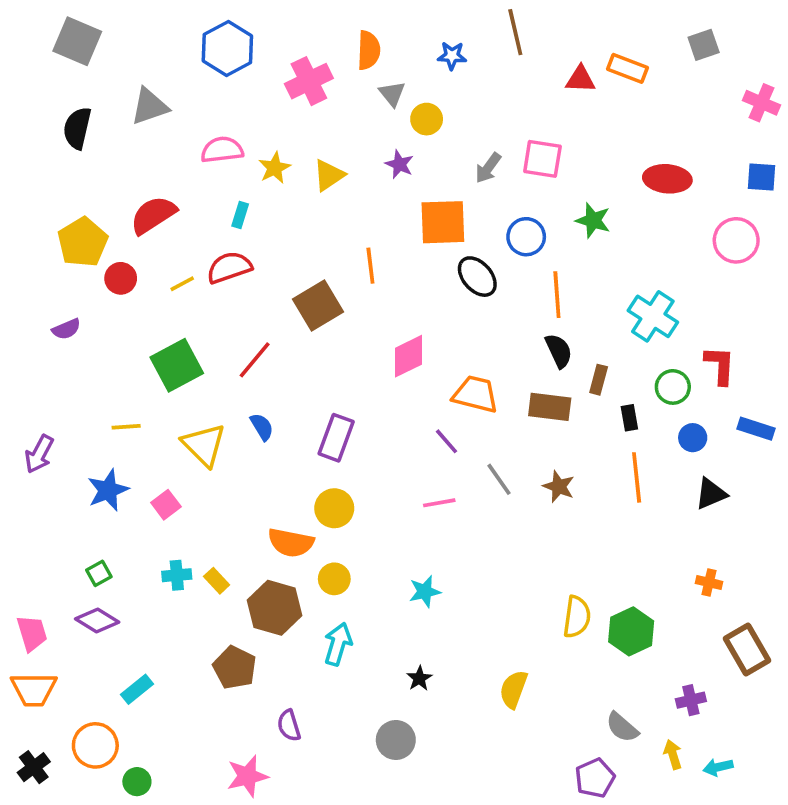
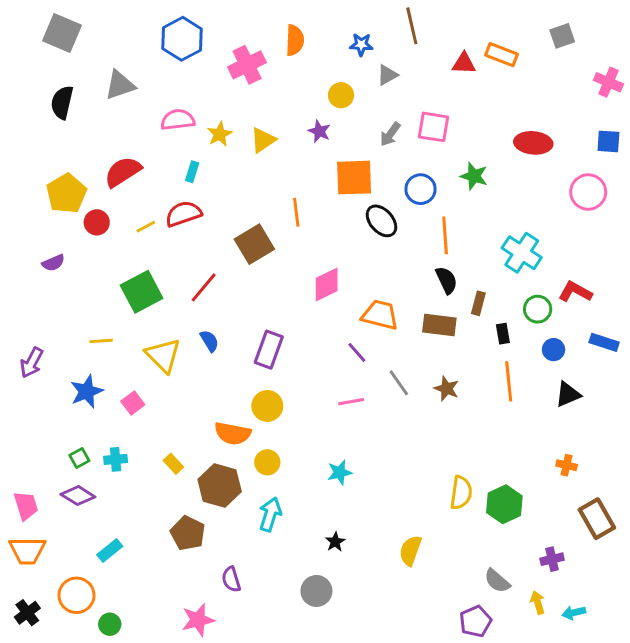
gray triangle: (392, 94) -> (387, 75), moved, turned 40
red L-shape: (720, 365) -> (575, 292), turned -64
cyan cross: (177, 575) -> (116, 459), moved

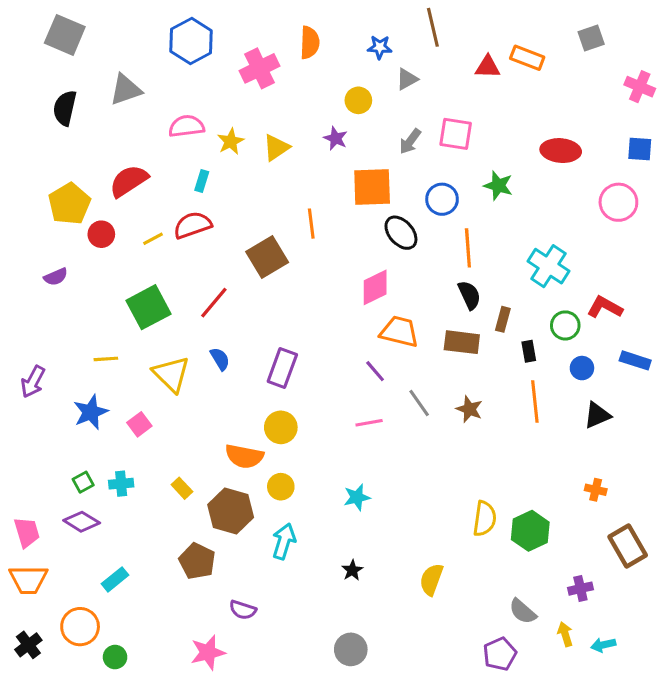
pink diamond: (327, 285) -> (375, 287), moved
purple semicircle: (231, 579) -> (243, 610), turned -55
gray circle: (316, 591) -> (351, 649), moved

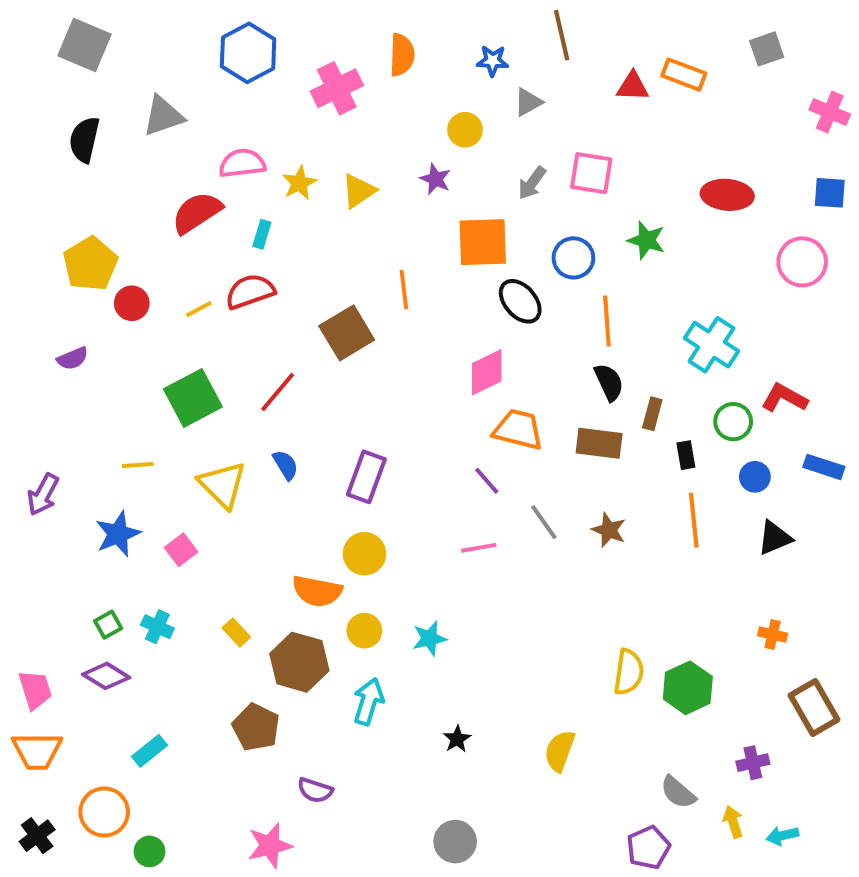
red semicircle: (129, 181) -> (197, 213), moved
cyan cross: (121, 484) -> (157, 627), turned 30
cyan star: (357, 497) -> (430, 638), moved

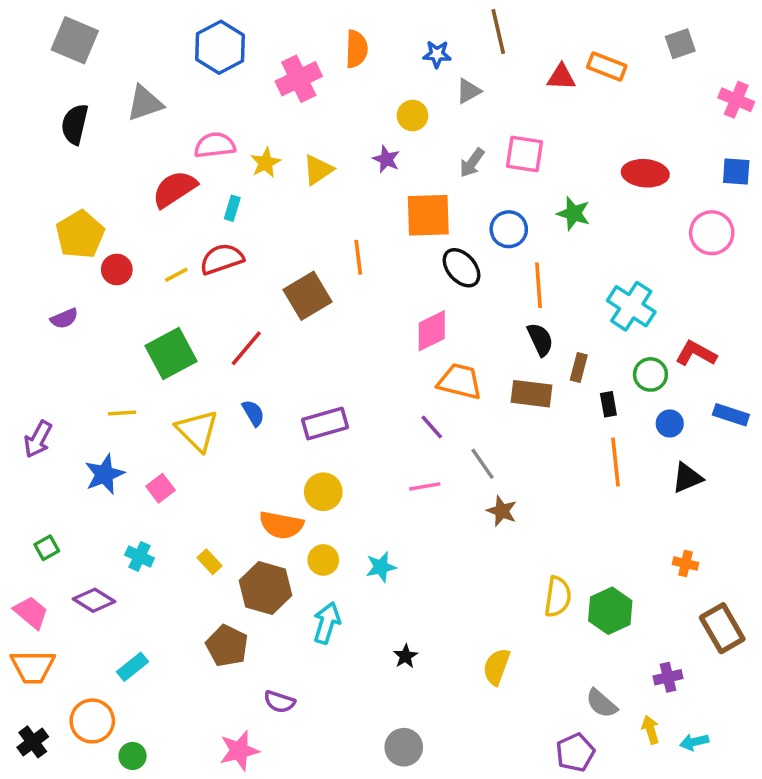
purple rectangle: (366, 477) -> (325, 423), turned 54
brown star: (609, 530) -> (502, 511), moved
green square: (108, 625) -> (47, 548), moved
pink trapezoid: (35, 690) -> (31, 612), turned -33

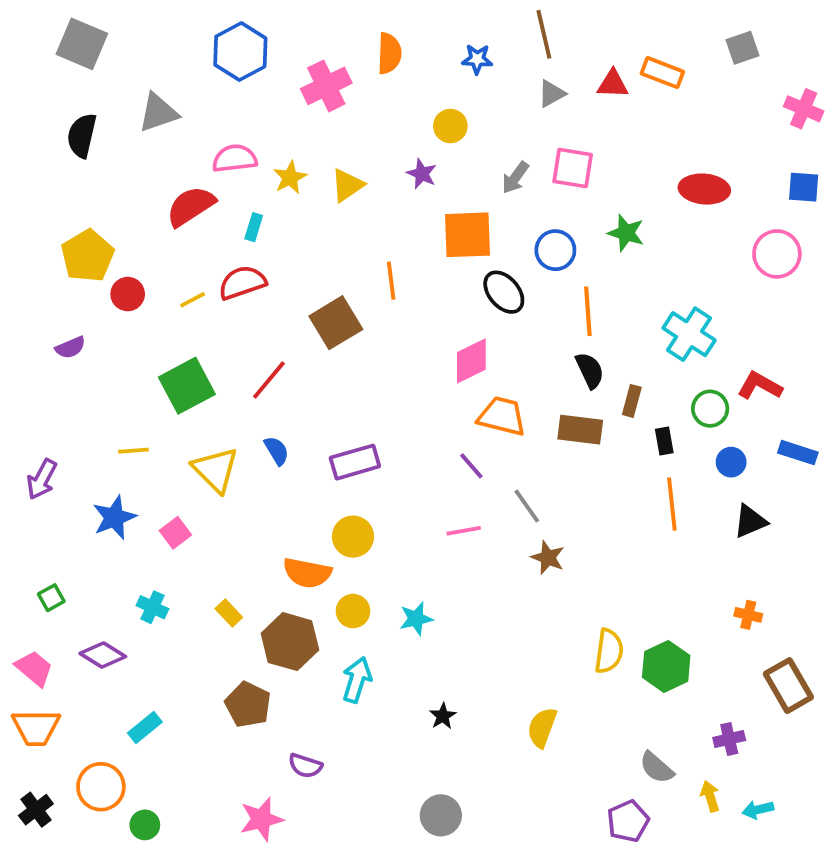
gray triangle: (468, 91) -> (552, 94), moved

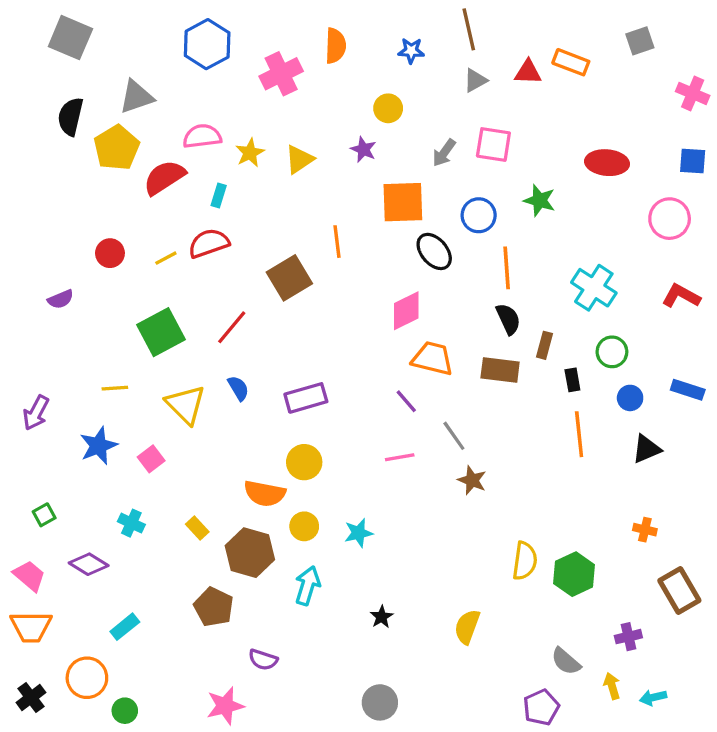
yellow pentagon: (88, 256) -> (117, 148), moved
red L-shape: (760, 386) -> (681, 296), moved

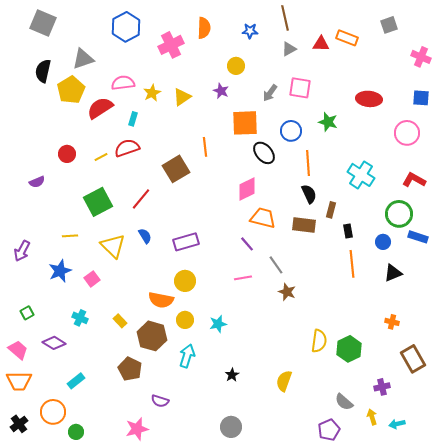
green circle: (612, 352) -> (399, 214), moved, size x1.4

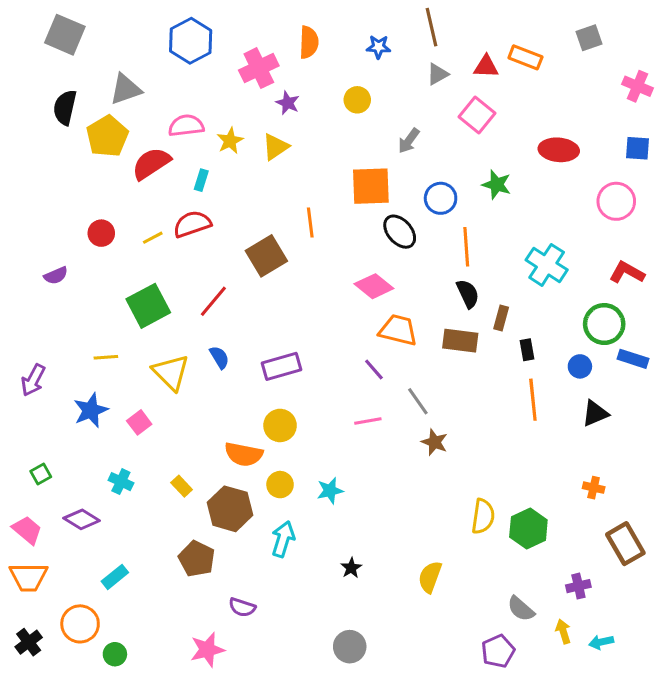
pink square: (300, 88) -> (477, 115), moved, turned 30
purple star: (221, 91) -> (288, 103), moved
pink diamond: (247, 189) -> (374, 286), turned 65

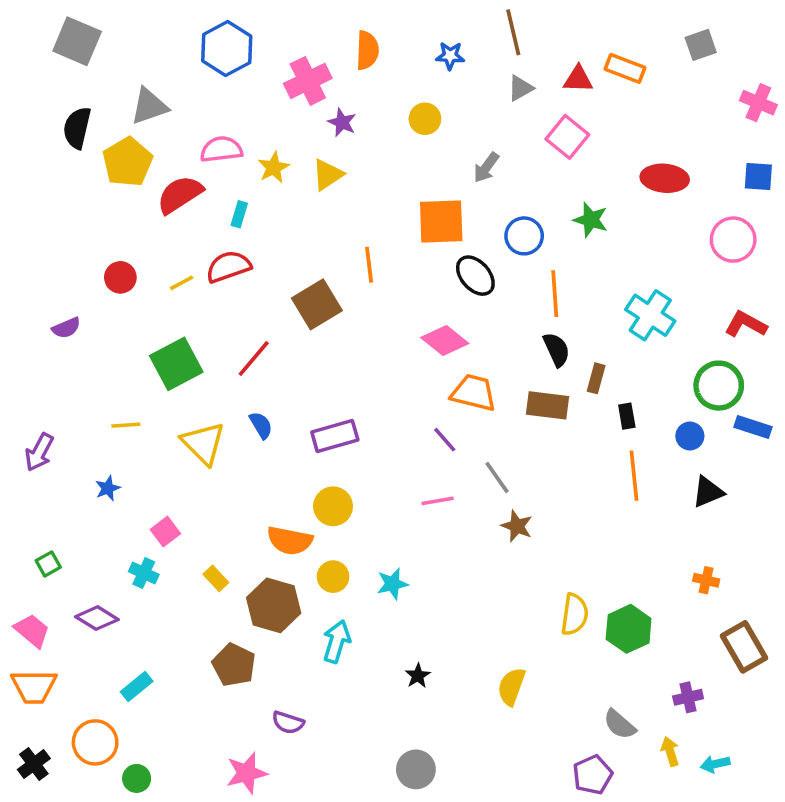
blue star: (91, 410) -> (108, 488), size x0.6
pink square: (139, 422) -> (165, 532), moved

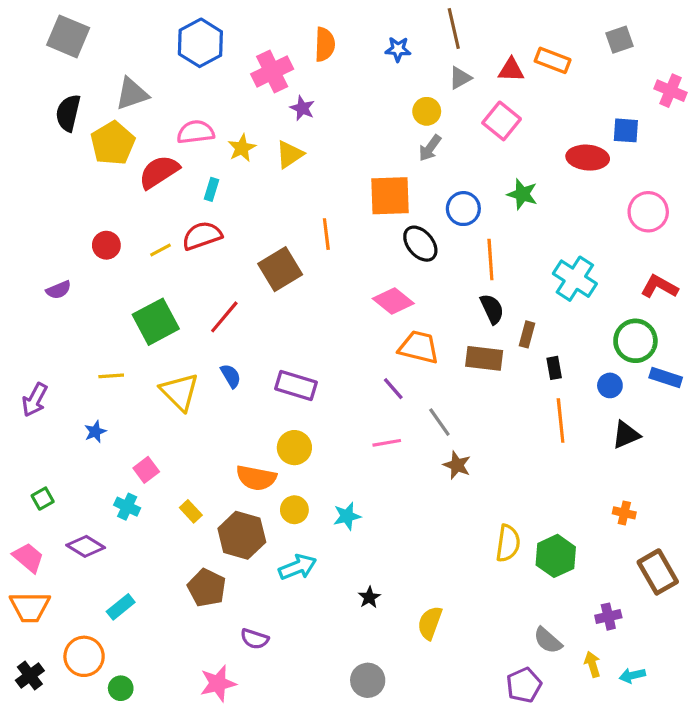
yellow circle: (425, 119) -> (427, 111), moved
blue square: (758, 176) -> (626, 130), moved
purple rectangle: (335, 436) -> (296, 385), turned 33
cyan arrow: (337, 641) -> (298, 567), turned 51
yellow semicircle: (511, 687) -> (430, 623), moved

